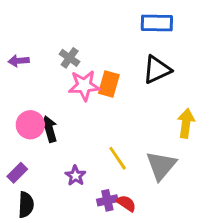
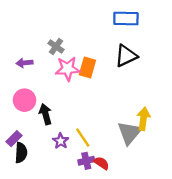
purple arrow: (19, 61) -> (24, 63), moved
yellow arrow: (186, 123) -> (143, 119), moved
black arrow: (49, 129) -> (45, 114), moved
yellow line: (118, 158) -> (83, 137), moved
black semicircle: (26, 205) -> (21, 153), moved

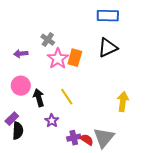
pink star: (68, 69) -> (58, 59), turned -30
gray triangle: (129, 133) -> (104, 138), moved
yellow line: (83, 137) -> (67, 97), moved

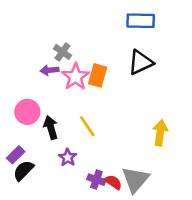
purple arrow: (21, 54) -> (49, 70), moved
black semicircle: (18, 131) -> (23, 170), turned -138
purple cross: (74, 138) -> (96, 180), turned 32

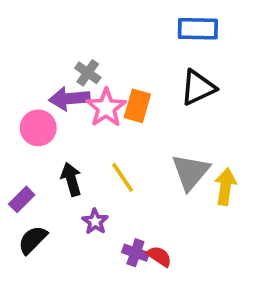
purple arrow: (49, 70) -> (69, 99), size x1.5
pink circle: (27, 112) -> (38, 128), moved
purple rectangle: (16, 155) -> (22, 199), moved
gray triangle: (135, 180) -> (191, 172), moved

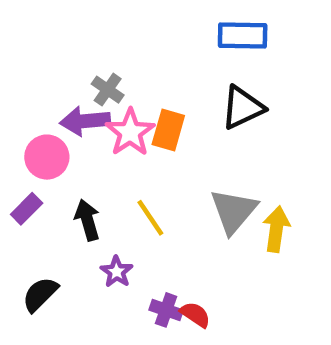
purple rectangle: (22, 199) -> (27, 209), moved

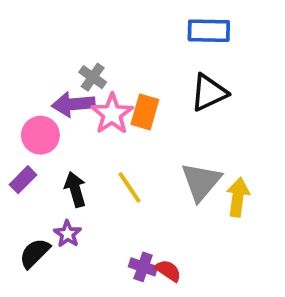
purple star: (117, 272) -> (68, 234), moved

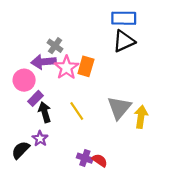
black triangle: (209, 93) -> (124, 41), moved
purple rectangle: (23, 180) -> (36, 98), moved

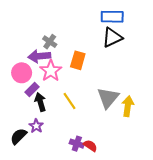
pink star: (66, 68) -> (51, 71), moved

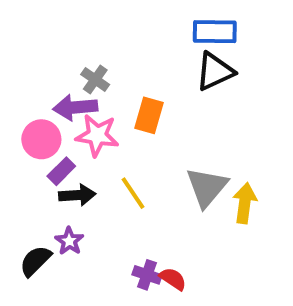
pink star: (51, 71) -> (97, 135), turned -30
black arrow: (40, 102) -> (77, 195), turned 102

